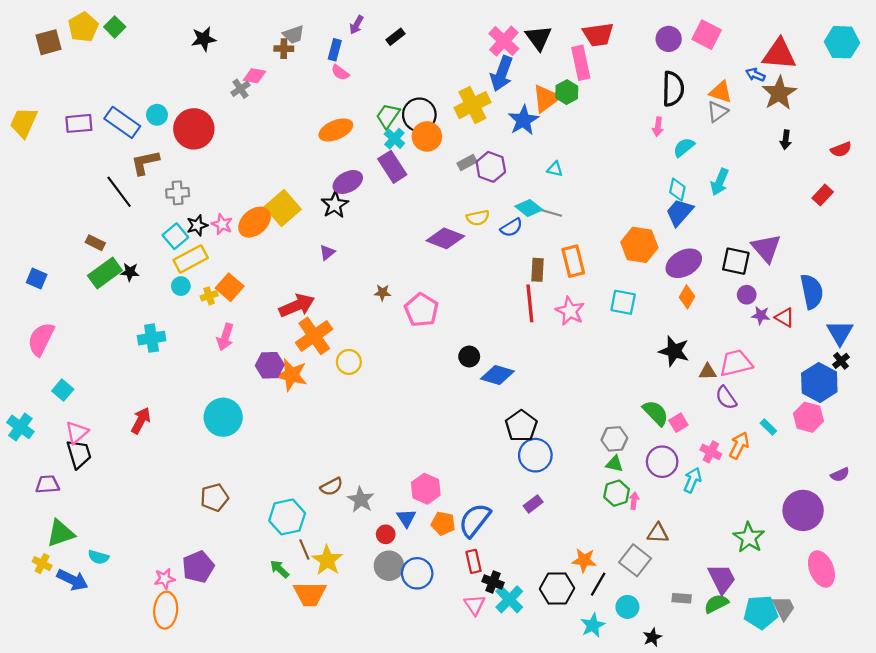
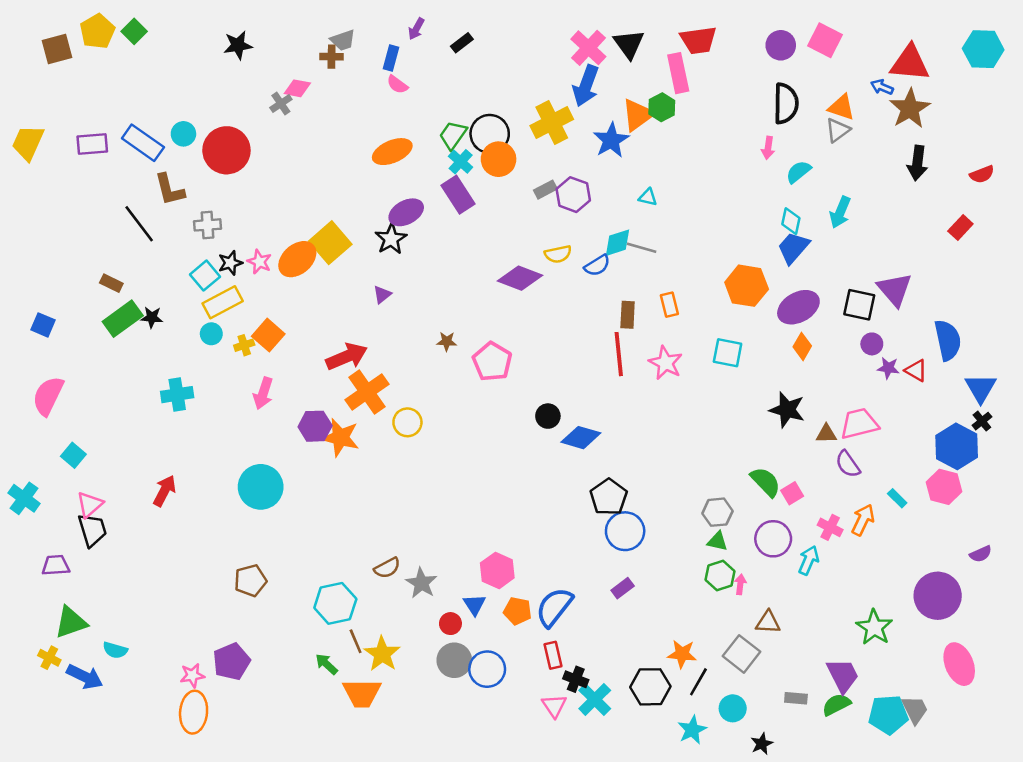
black arrow: (786, 140) -> (917, 163), size x1.5
brown L-shape: (145, 162) -> (170, 190), turned -92
cyan diamond: (529, 208) -> (617, 243), turned -56
orange rectangle: (573, 261) -> (669, 305), size x0.7

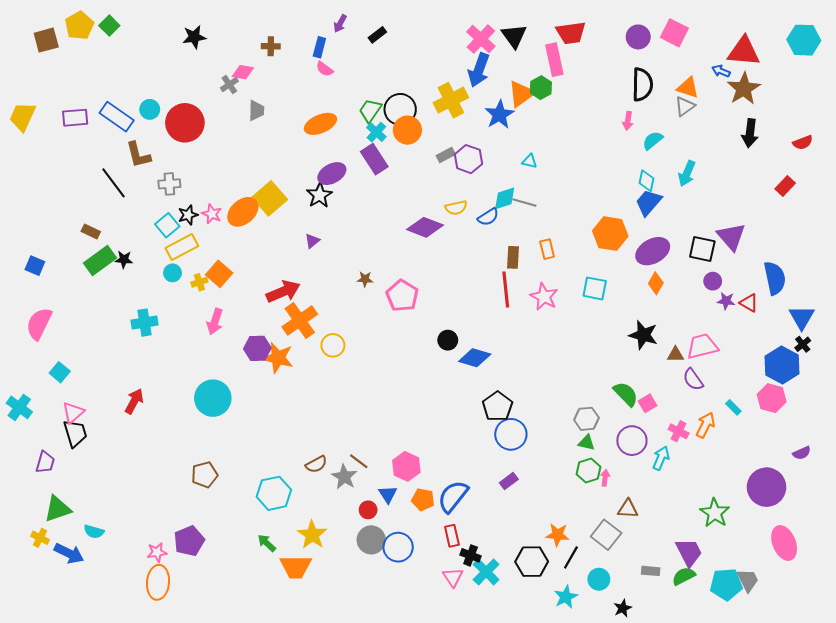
gray trapezoid: (343, 40) -> (256, 110), moved, turned -70
purple trapezoid: (56, 565) -> (45, 462), turned 110
brown line: (356, 641) -> (359, 461), moved, turned -30

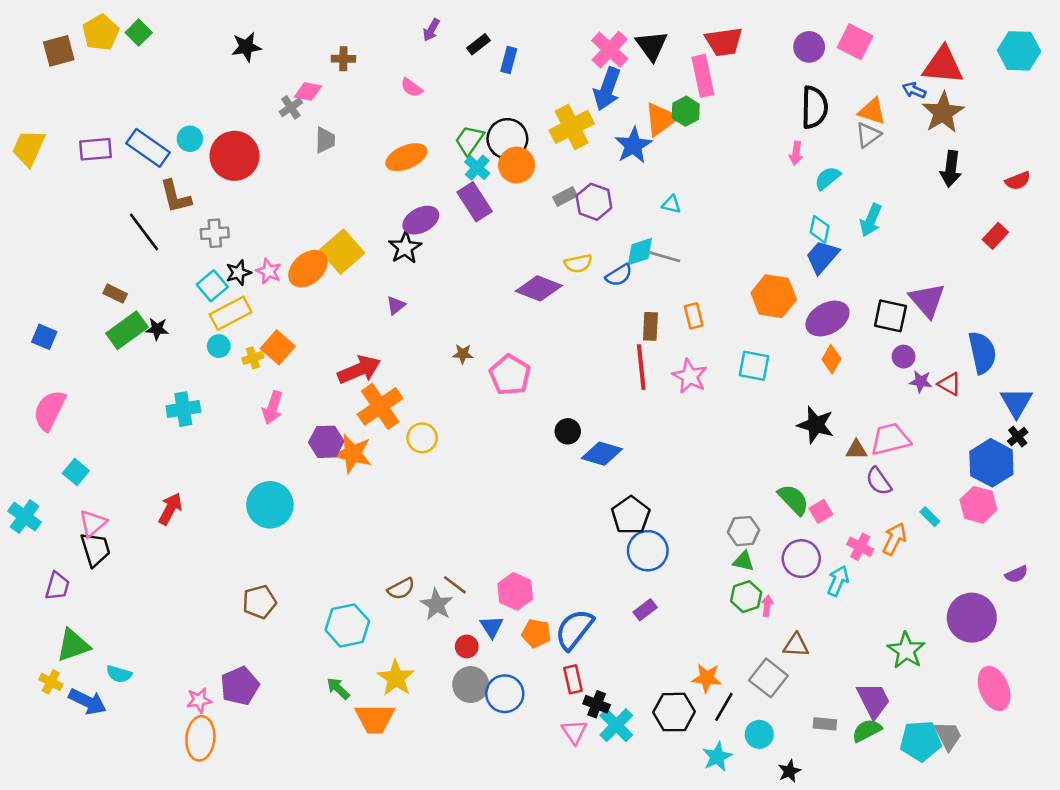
blue rectangle: (319, 47) -> (509, 60), moved

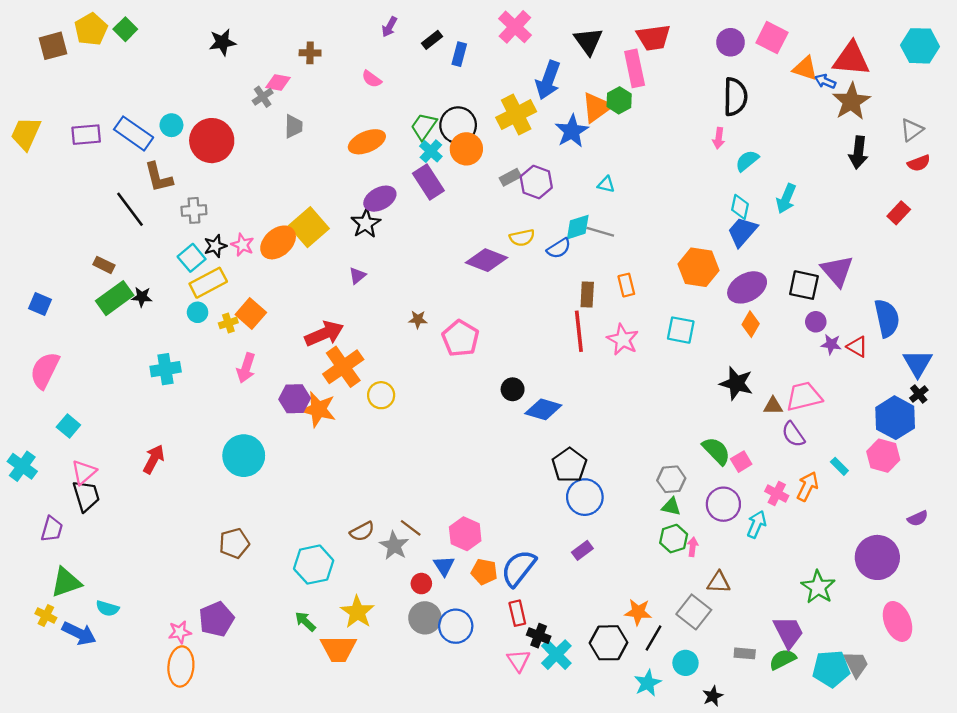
pink cross: (610, 50) -> (515, 27), moved
orange triangle: (872, 111) -> (805, 68), moved
gray triangle: (868, 135) -> (912, 130), moved

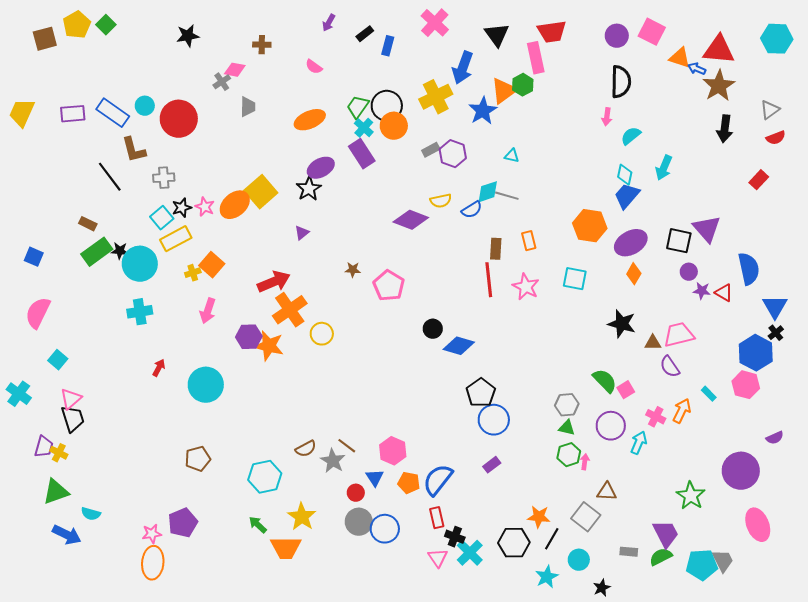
cyan circle: (198, 312) -> (140, 264), moved, size x2.0
red arrow: (154, 459) -> (159, 368), moved, size x0.7
yellow cross: (46, 616) -> (59, 453), moved

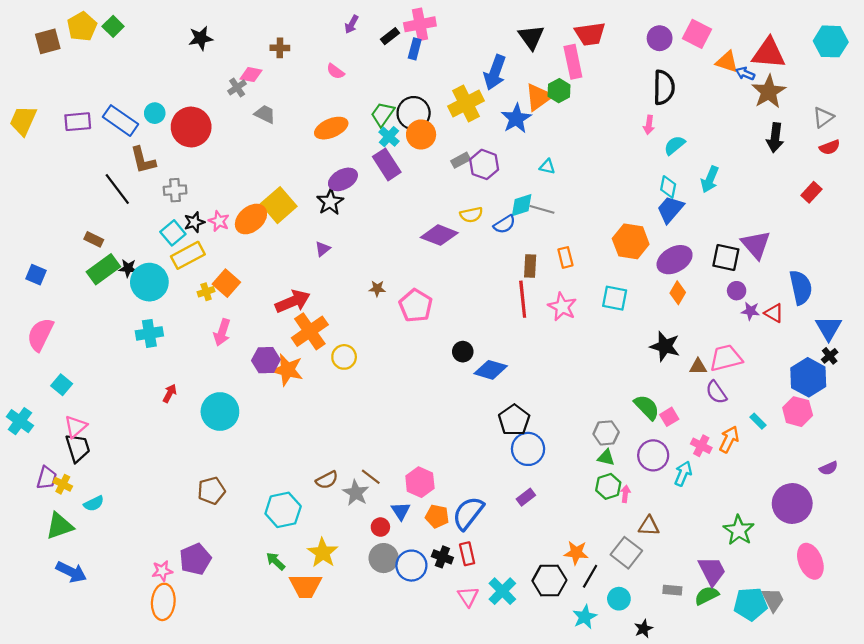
pink cross: (435, 23) -> (420, 24), moved, turned 36
gray trapezoid: (248, 107) -> (265, 114), turned -65
cyan semicircle: (91, 514) -> (94, 504), moved, turned -42
black cross: (455, 537) -> (442, 557), moved

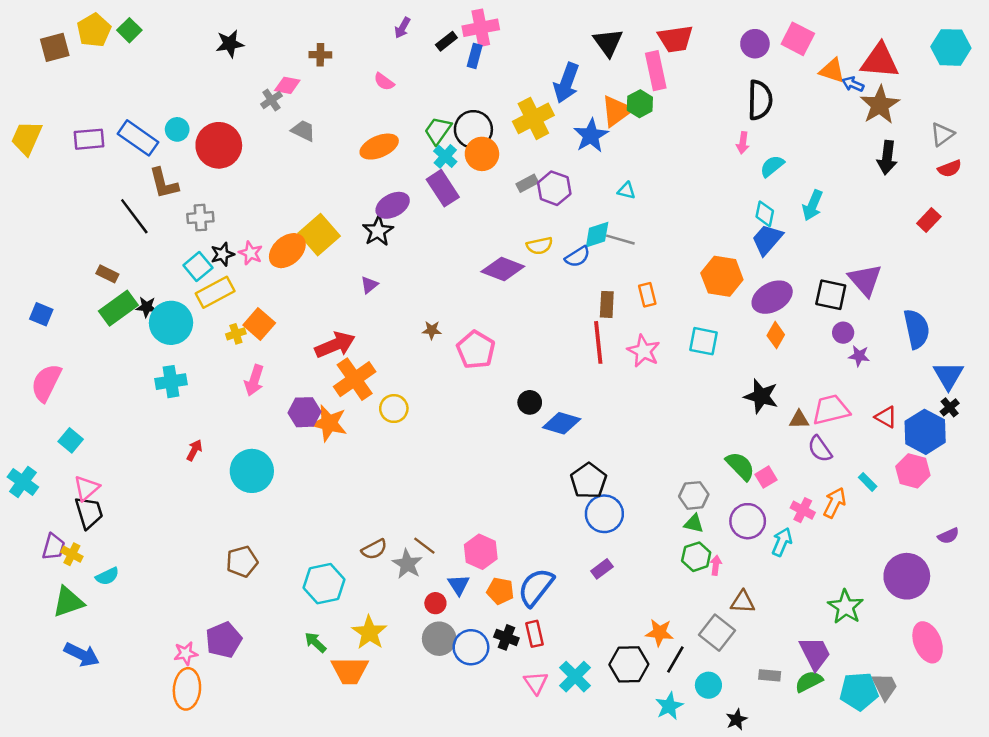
red triangle: (774, 313) -> (886, 417), moved

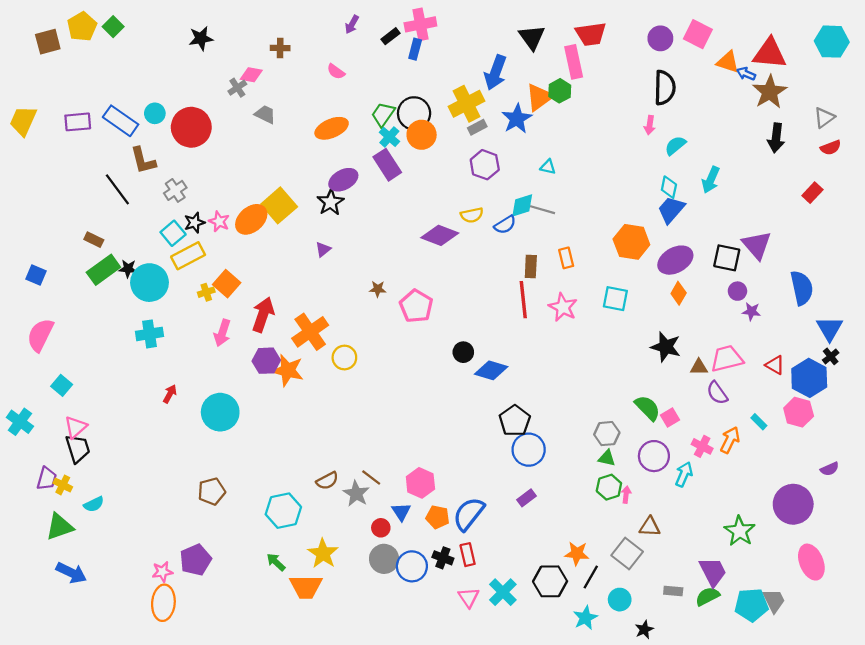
gray rectangle: (527, 183) -> (477, 127), moved
gray cross: (200, 218) -> (175, 190), turned -30
red arrow: (335, 345) -> (263, 315), moved, turned -48

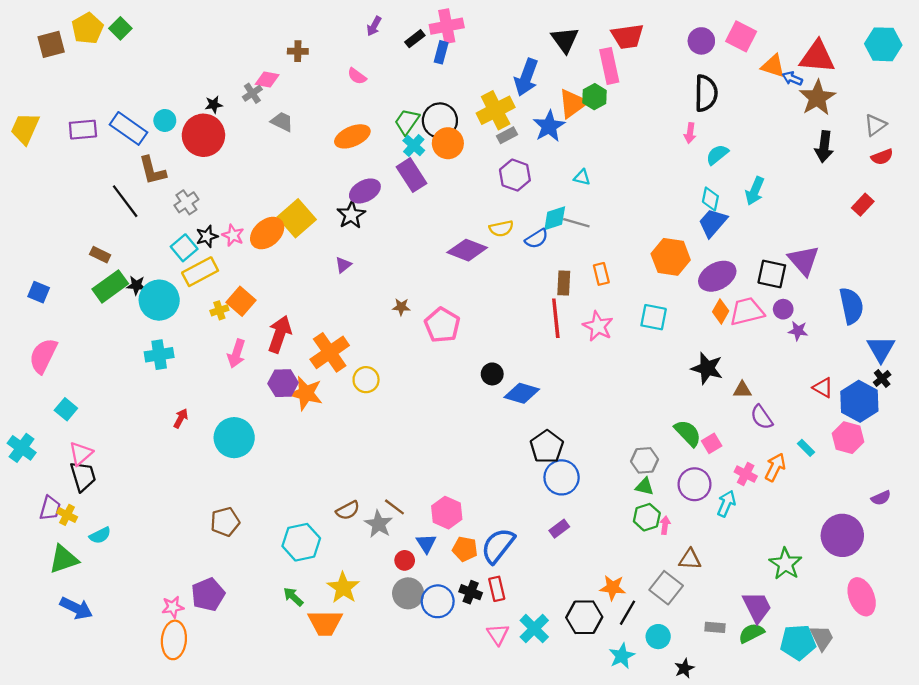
black star: (201, 38) -> (214, 105), moved, size x0.7
pink trapezoid: (727, 359) -> (747, 311), moved

